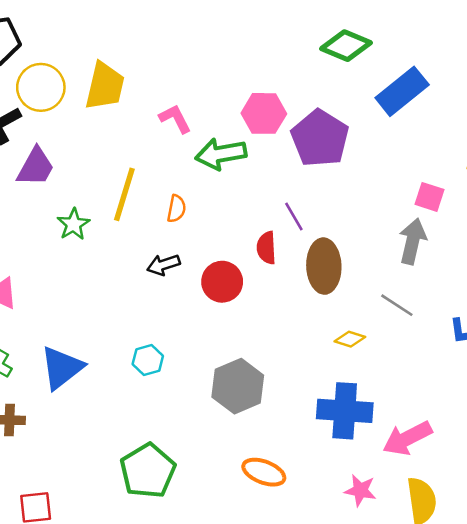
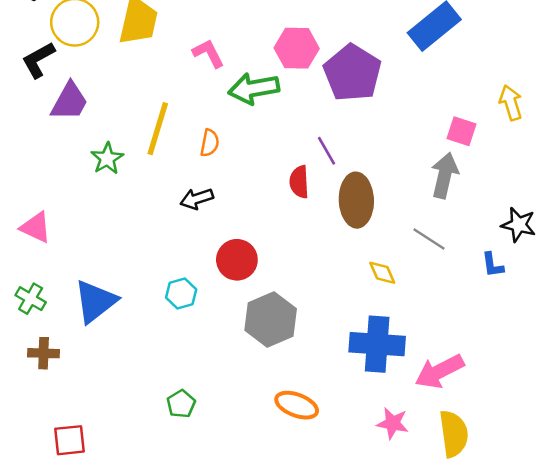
red circle: (222, 282) -> (237, 260), moved
yellow diamond: (350, 339) -> (382, 273), turned 48
green pentagon: (148, 471) -> (181, 404), size x0.5

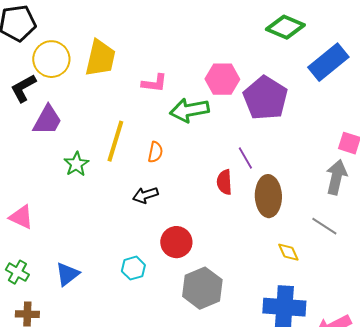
pink L-shape: (208, 53) -> (154, 83), turned 124
blue triangle: (95, 301) -> (67, 274), size x0.7

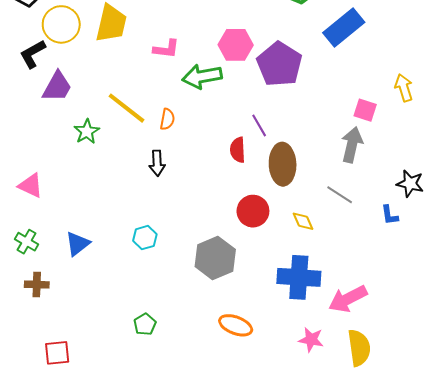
yellow line: (115, 141) -> (126, 108), turned -69
black arrow: (145, 195) -> (157, 163), turned -75
red circle: (176, 242) -> (253, 211), moved

